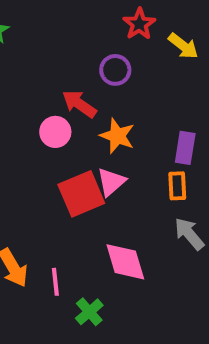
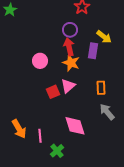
yellow arrow: (183, 46) -> (104, 37), moved
red arrow: (79, 104) -> (69, 47), moved, turned 42
purple rectangle: (185, 148) -> (93, 51), moved
red square: (81, 194) -> (53, 92), size x0.6

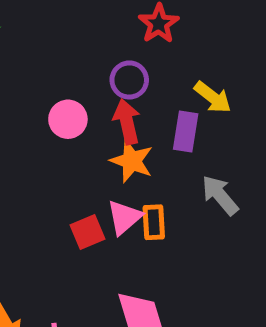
pink circle: (40, 61) -> (68, 119), moved
orange rectangle: (101, 88) -> (154, 222), moved
gray arrow: (107, 112) -> (220, 195), moved

